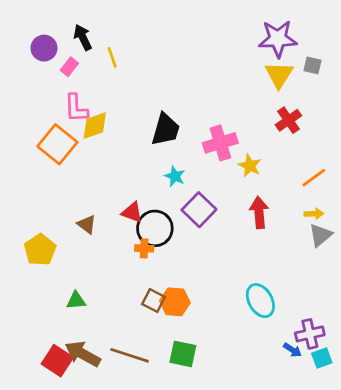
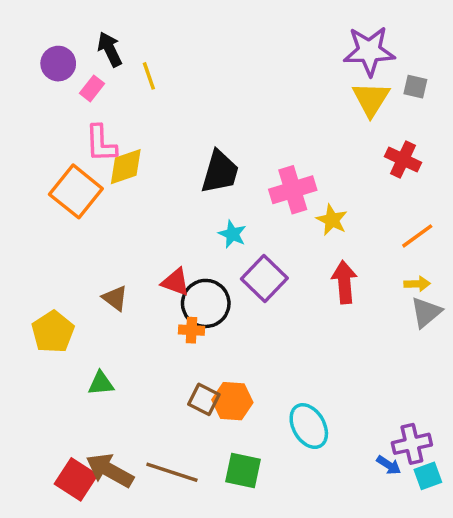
red cross: (288, 120) -> (403, 159), moved, turned -30
green triangle: (76, 301) -> (101, 383), moved
cyan ellipse: (260, 301) -> (309, 426), moved

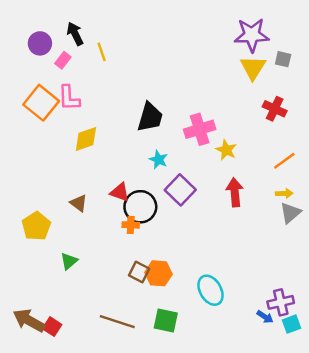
yellow diamond: (126, 167) -> (86, 139), moved
orange square: (76, 191) -> (41, 103), moved
green triangle: (101, 383) -> (69, 261), turned -36
brown arrow: (110, 470) -> (29, 320), moved
red square: (76, 479) -> (52, 327), size x0.7

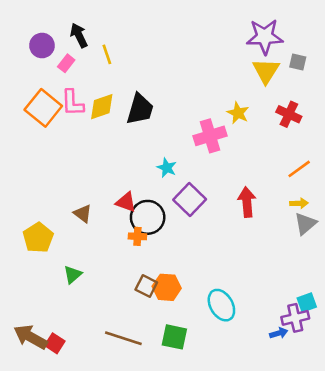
black trapezoid: (150, 117) -> (140, 109), moved
yellow diamond: (86, 139) -> (102, 107), moved
yellow star: (226, 150) -> (238, 113), moved
blue arrow: (265, 317) -> (279, 333), turned -49
cyan square: (292, 324) -> (307, 303), moved

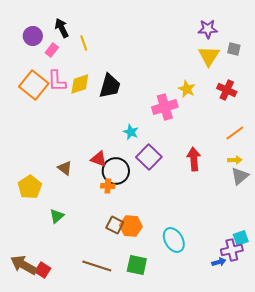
purple star: (265, 37) -> (208, 29), size x0.7

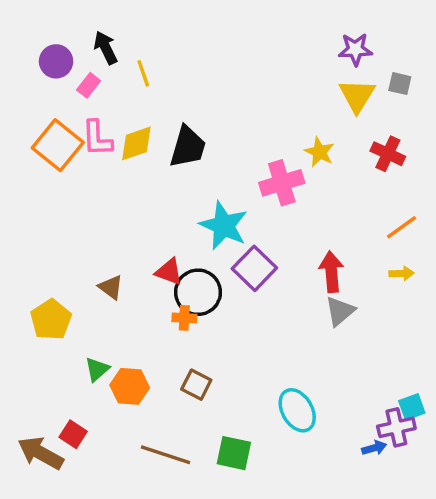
cyan star: (131, 132) -> (224, 226), size x1.8
gray triangle: (240, 176) -> (340, 311), moved
orange hexagon: (131, 226) -> (130, 386), moved
red square: (43, 270) -> (73, 434), moved

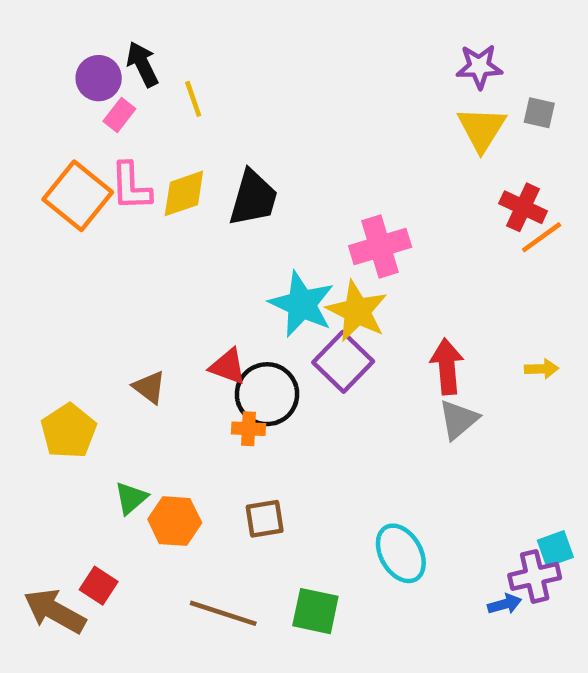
purple circle: (56, 61) -> (99, 78), moved
yellow star: (319, 152) -> (357, 311), moved, size x1.5
orange line: (402, 227) -> (542, 237), moved
brown square: (196, 385) -> (265, 519), turned -36

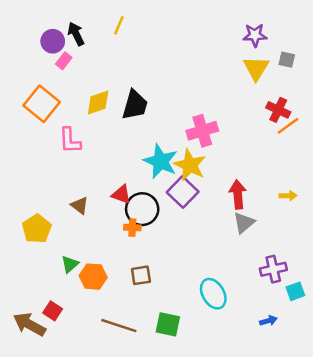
yellow line: (193, 99) -> (119, 25), moved, turned 42
pink L-shape: (131, 187) -> (70, 141), moved
purple cross: (535, 576) -> (273, 269), moved

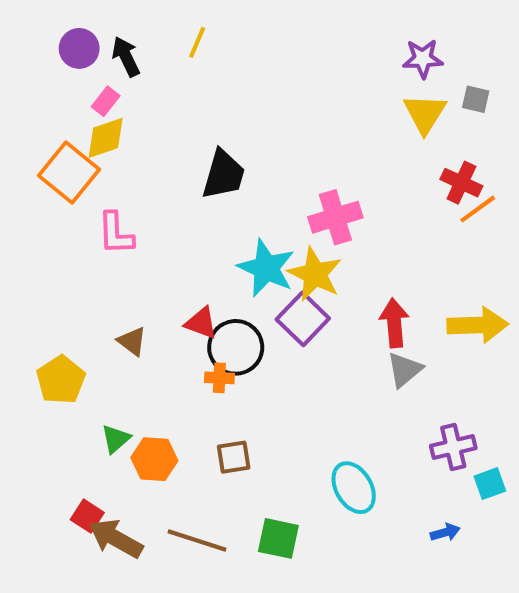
purple circle: (53, 41) -> (79, 48), moved
yellow diamond: (98, 103) -> (106, 138), moved
yellow arrow: (288, 196) -> (478, 325), size x2.0
brown arrow: (29, 324) -> (116, 538), moved

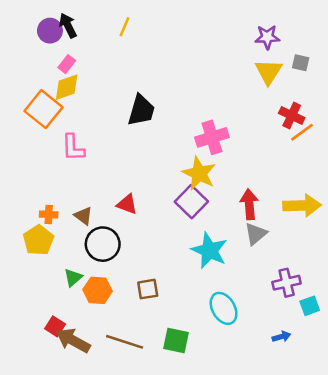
black arrow: (126, 57) -> (68, 25), moved
cyan star: (266, 268) -> (209, 251), moved
black circle: (236, 347) -> (103, 244), moved
orange cross: (219, 378) -> (49, 215), moved

